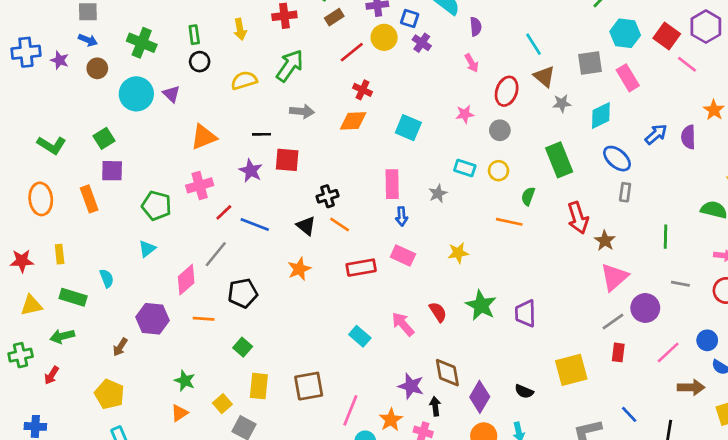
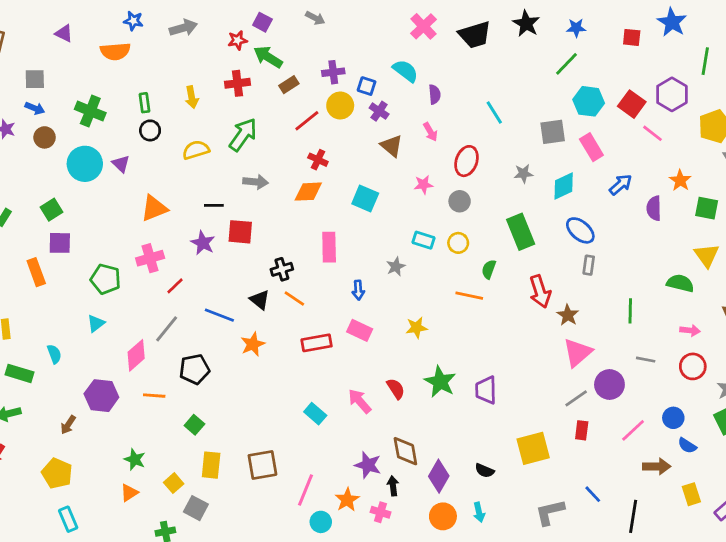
brown triangle: (544, 76) -> (392, 146), moved
blue arrow: (656, 134) -> (621, 185), moved
pink rectangle: (392, 184) -> (329, 247), moved
blue line: (255, 225) -> (219, 315), moved

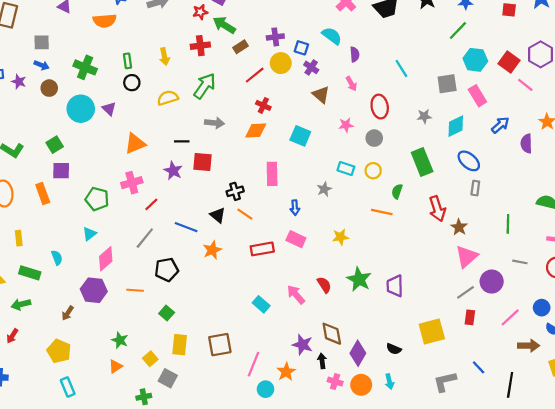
red ellipse: (467, 161) -> (380, 107), turned -30
pink diamond: (136, 355) -> (106, 259), moved
pink cross: (380, 512) -> (335, 382), moved

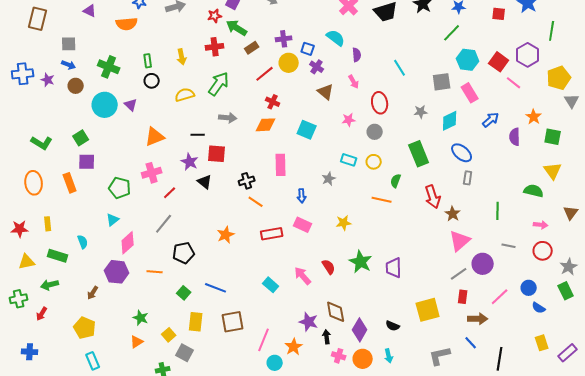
black triangle: (218, 215) -> (205, 182), moved
blue line: (186, 227) -> (216, 288), moved
brown arrow: (529, 346) -> (478, 319), moved

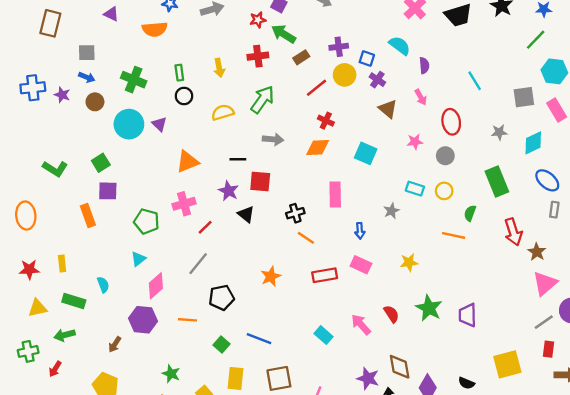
orange ellipse: (34, 183) -> (26, 216), moved

